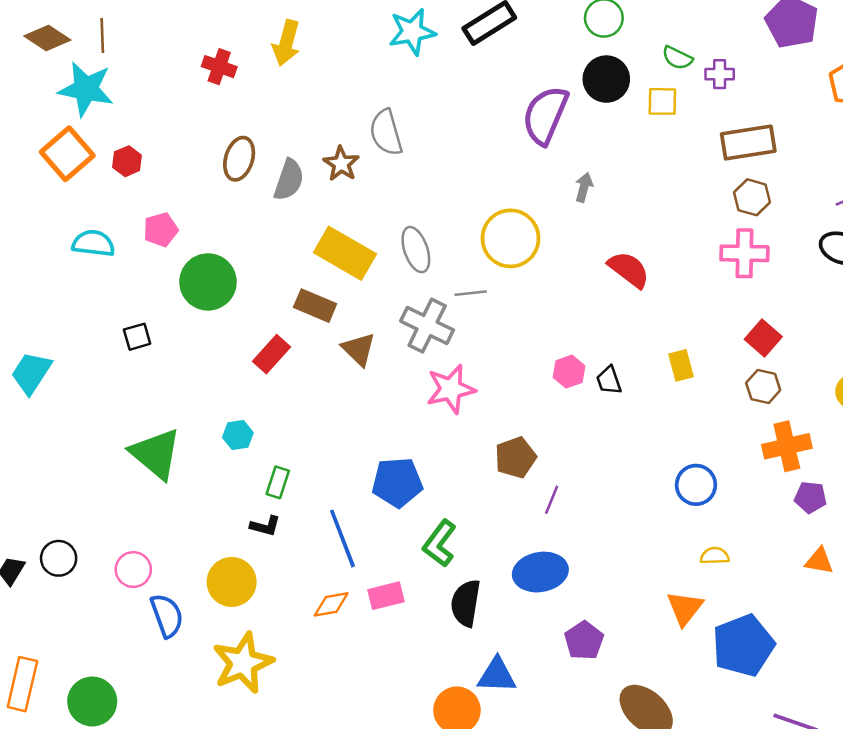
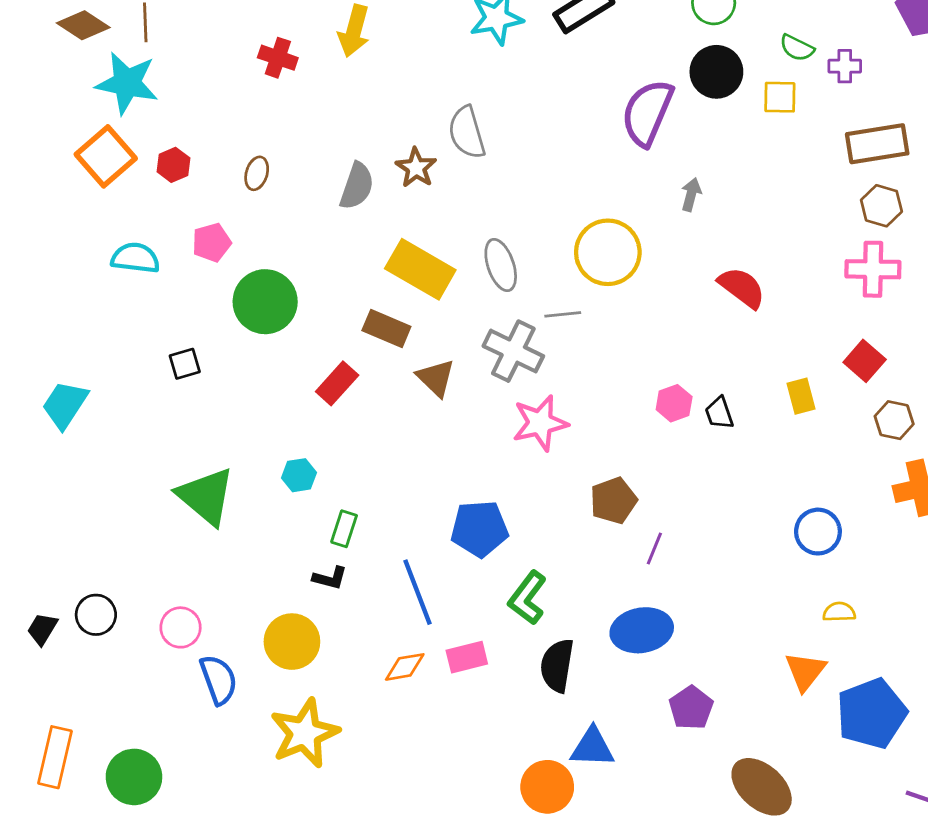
brown ellipse: (239, 159) -> (257, 173), moved, size x0.7
red square: (763, 338) -> (865, 361), moved

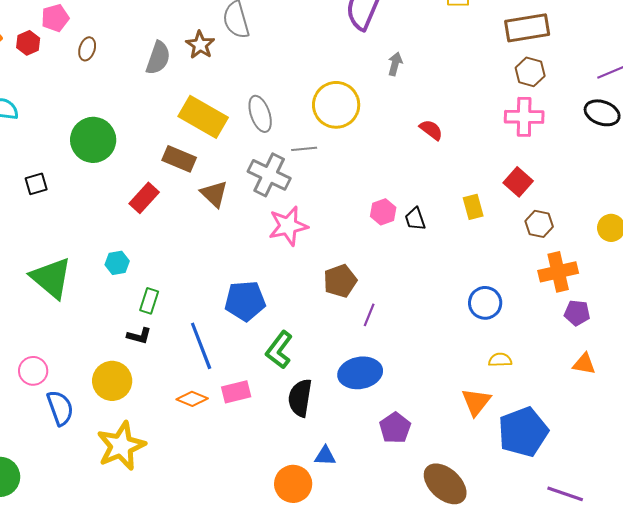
pink pentagon: (212, 242) -> (55, 18), moved
red semicircle: (742, 288) -> (431, 130), size x0.7
orange diamond: (405, 667) -> (192, 399), turned 32
blue triangle: (592, 747) -> (325, 456), size x0.7

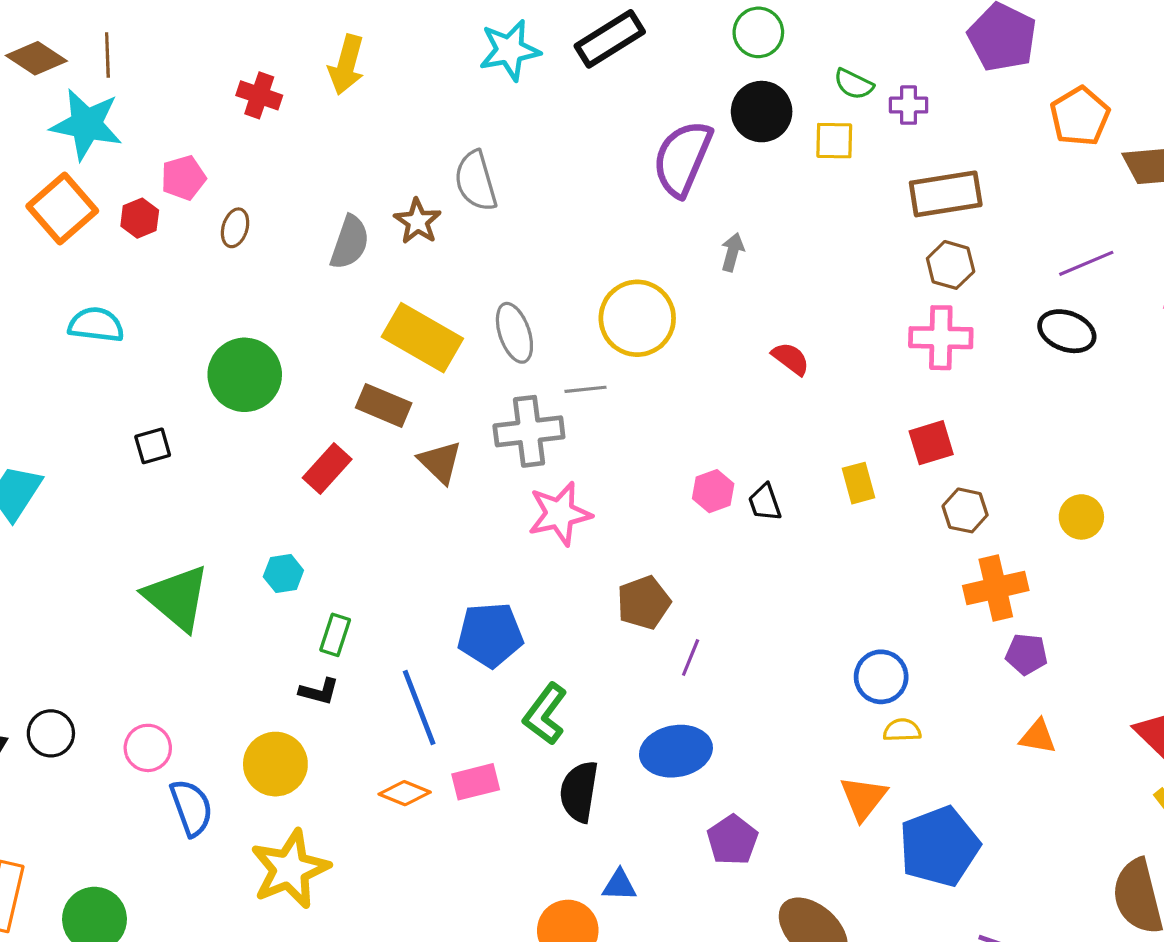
gray cross: (269, 175) -> (529, 431), turned -33
red square: (518, 182) -> (931, 443), turned 32
blue circle: (485, 303) -> (881, 677), moved

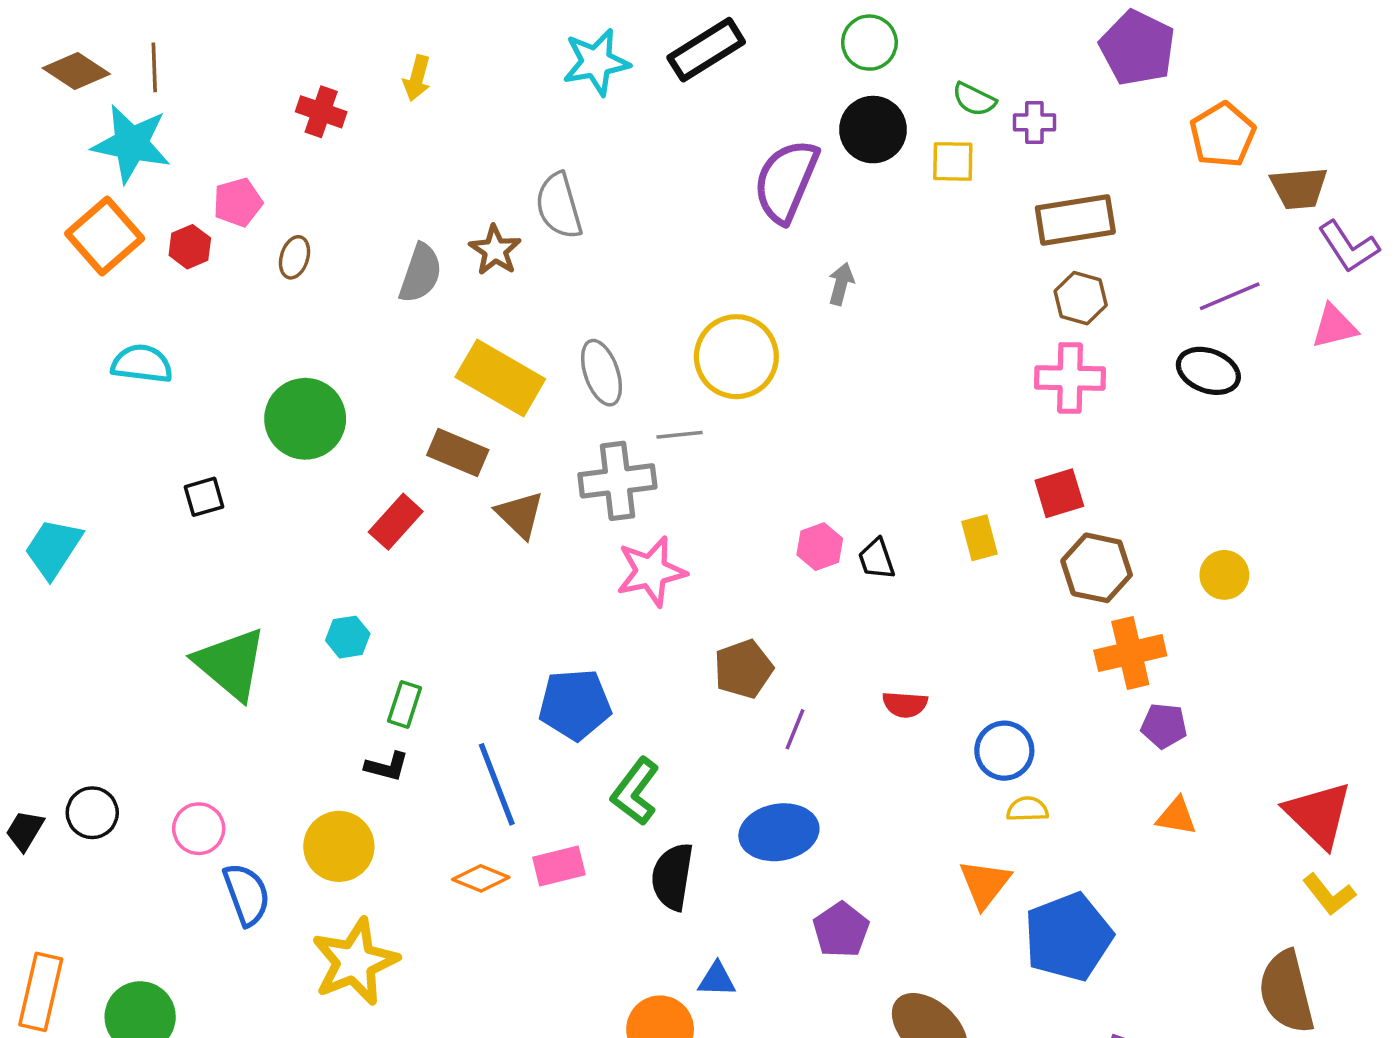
yellow arrow: (346, 65) -> (417, 78), size x0.7
red semicircle: (791, 359) -> (905, 704), moved, turned 147
brown hexagon: (965, 510) -> (1097, 568), size x1.4

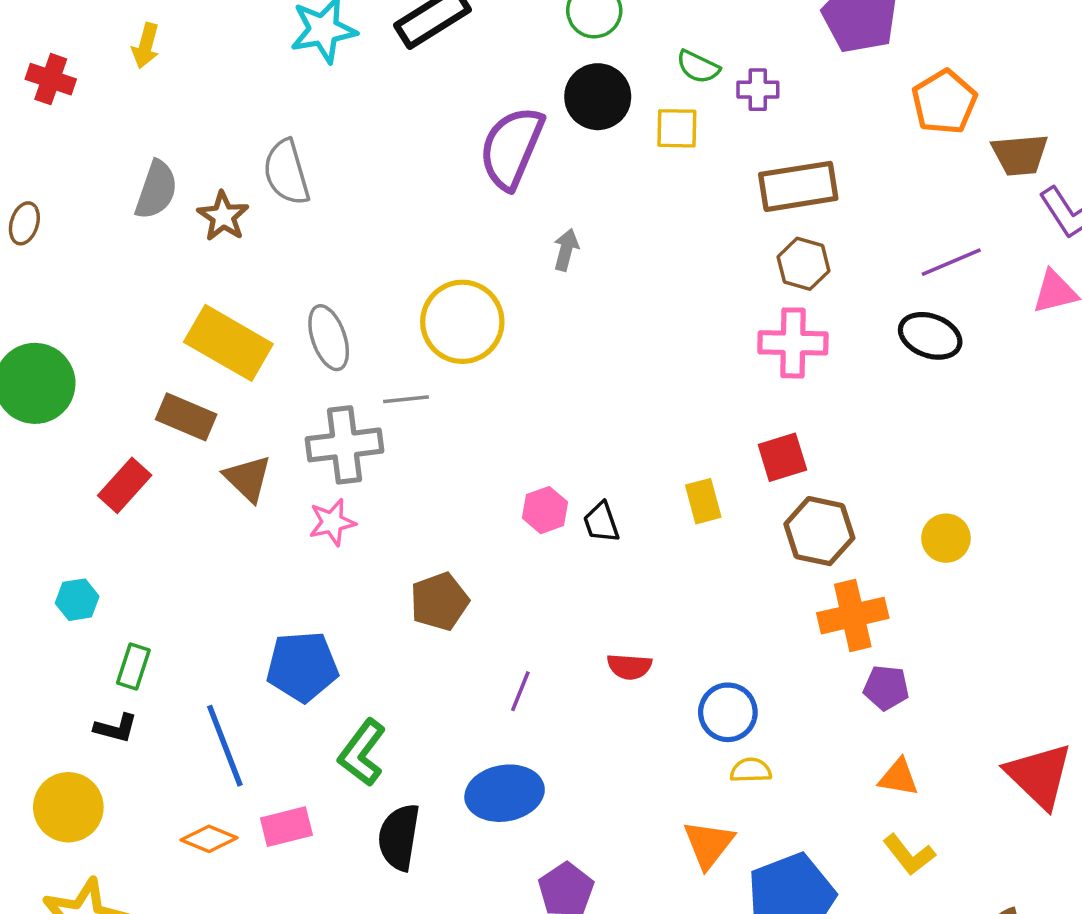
gray semicircle: (421, 273) -> (156, 190), moved
pink star: (651, 571) -> (332, 522), moved, size x0.7
brown pentagon: (743, 669) -> (439, 601), moved
yellow L-shape: (1329, 894) -> (909, 855), moved

